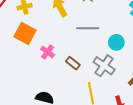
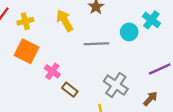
cyan circle: (116, 42) -> (129, 32), moved
brown rectangle: (73, 63) -> (70, 90), moved

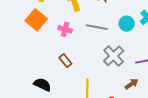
pink cross: (52, 71) -> (65, 29), moved, turned -32
gray cross: (116, 85) -> (114, 56), moved

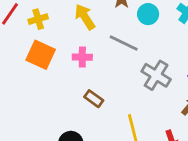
cyan circle: (127, 24) -> (148, 14), moved
gray line: (97, 27) -> (124, 43), turned 30

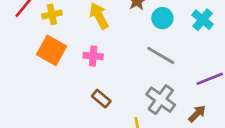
gray line: (124, 43) -> (161, 55), moved
gray cross: (156, 75) -> (161, 100), moved

